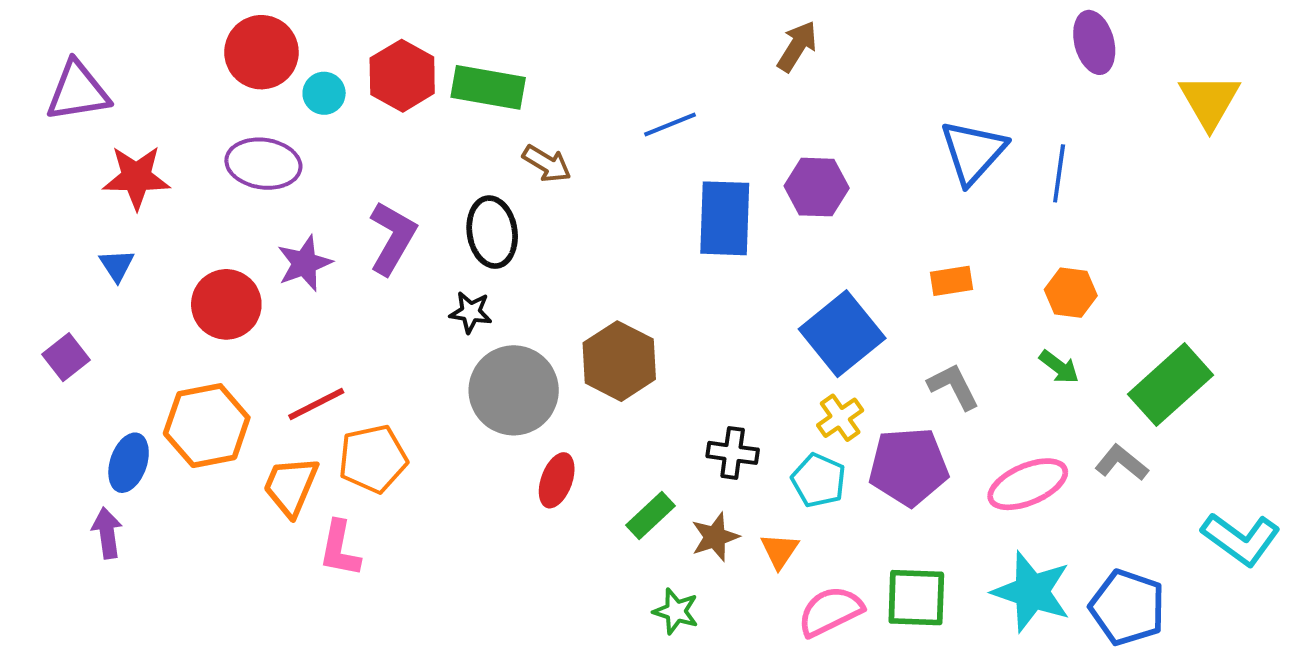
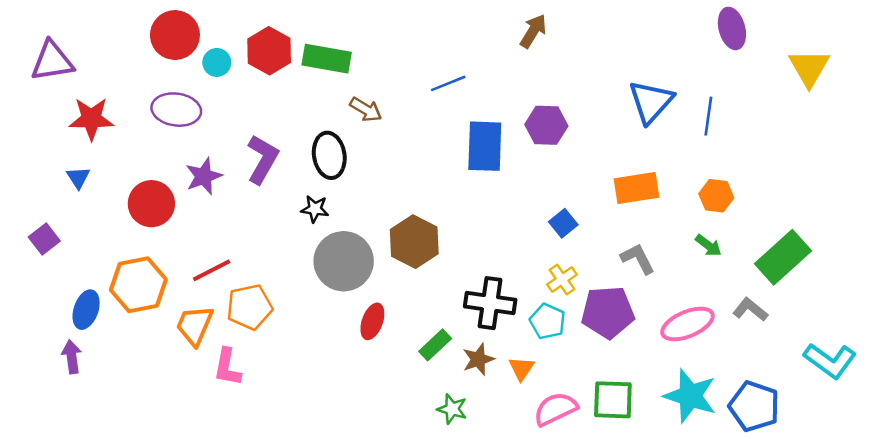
orange rectangle: (952, 281) -> (637, 188), size x1.6
blue square: (842, 334) -> (563, 223), size x0.5
black cross: (733, 453) -> (490, 303), size x1.5

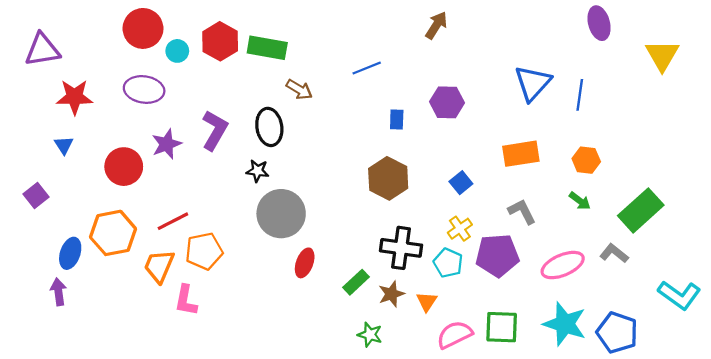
blue rectangle: (485, 146) -> (397, 119), size x0.5
brown hexagon: (414, 242) -> (388, 178), moved

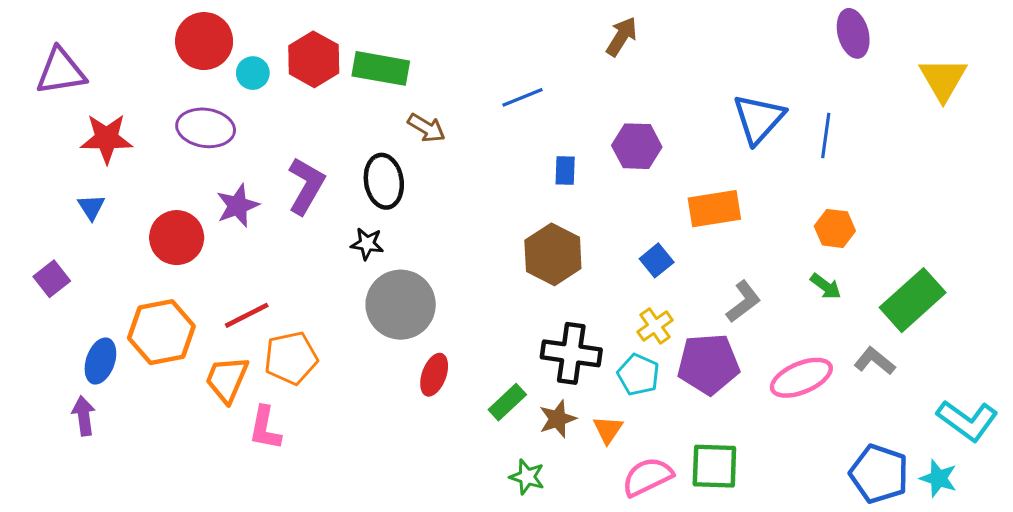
orange rectangle: (521, 154) -> (714, 209), moved
gray L-shape: (522, 212) -> (743, 302), turned 80
cyan star: (565, 324) -> (938, 478), moved, size x0.6

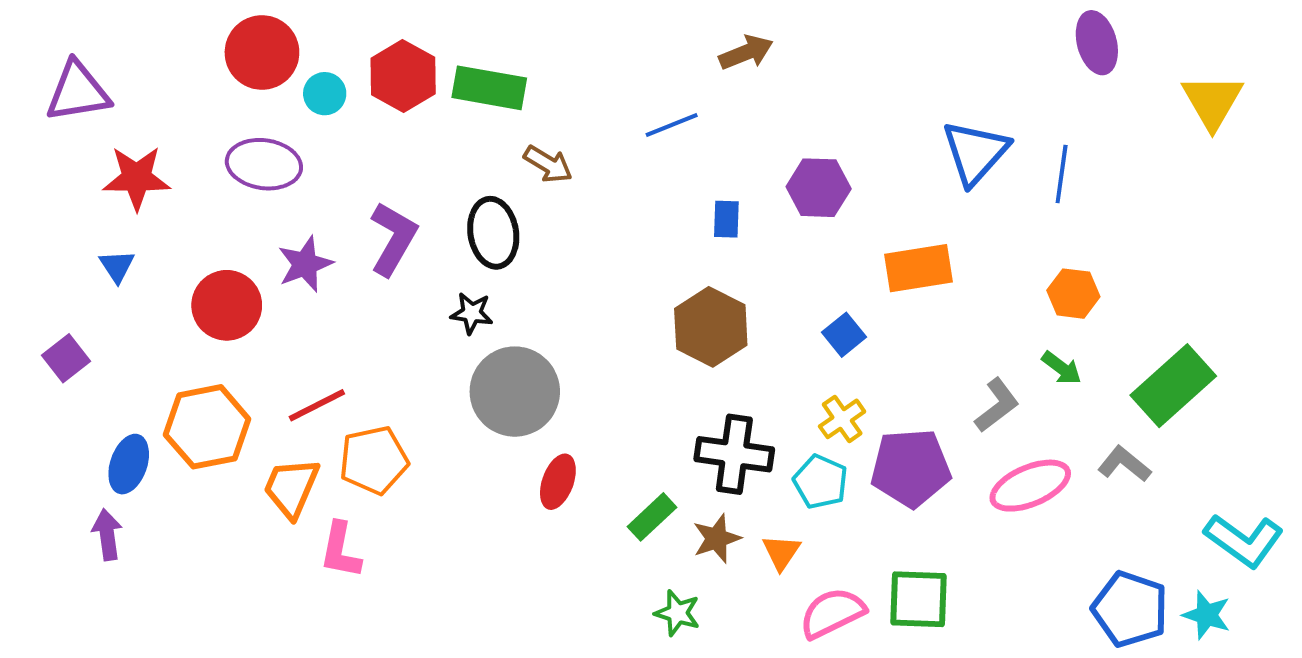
brown arrow: (622, 36) -> (746, 52), moved, turned 36
gray L-shape: (743, 302) -> (997, 405), moved

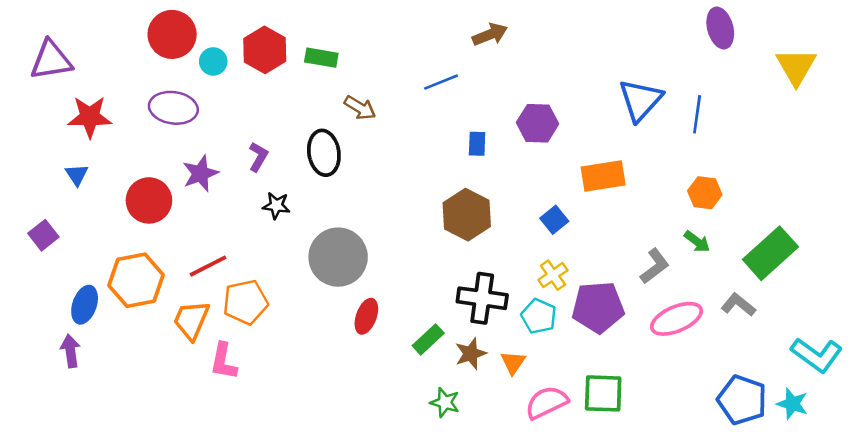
green rectangle: (489, 88) -> (321, 58), size x0.7
purple L-shape: (393, 239) -> (258, 157), size x0.6
black star: (472, 313) -> (276, 206), moved

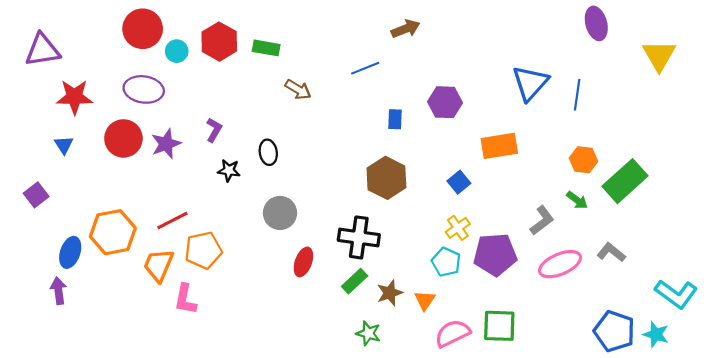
black ellipse: (324, 153) -> (268, 152), moved, size x0.7
red circle: (149, 200) -> (123, 138), moved
green rectangle: (770, 253) -> (625, 181), moved
gray circle: (338, 257) -> (280, 213), size x0.7
black cross: (482, 298) -> (359, 237), moved

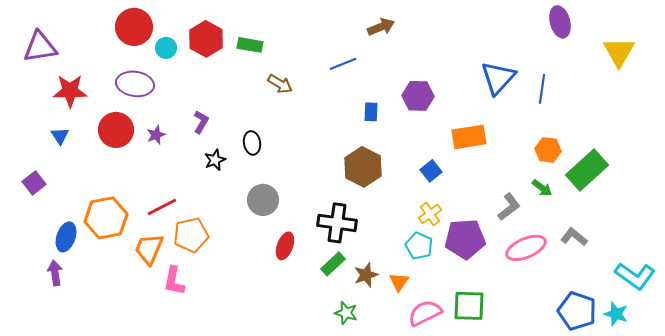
purple star: (166, 144) -> (156, 135), size x0.7
black star: (229, 170) -> (215, 160), turned -30

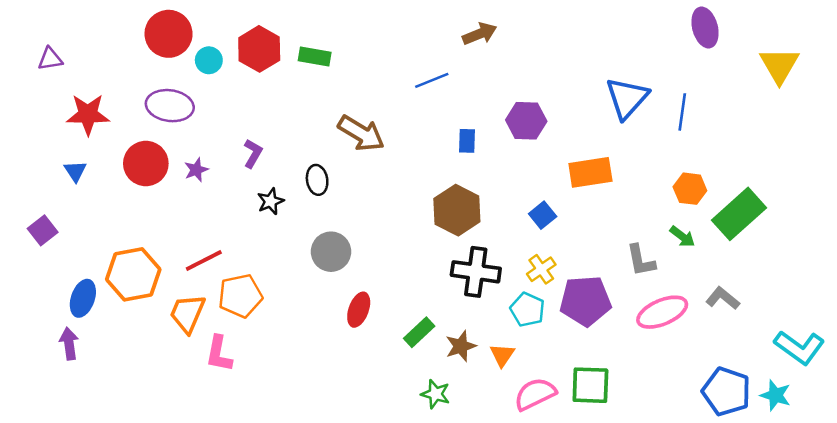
purple triangle: (40, 47) -> (50, 59), size x0.6
brown arrow: (280, 84) -> (361, 133), moved, size x1.5
gray L-shape: (509, 207) -> (641, 261), turned 116
black cross: (337, 223) -> (476, 272), moved

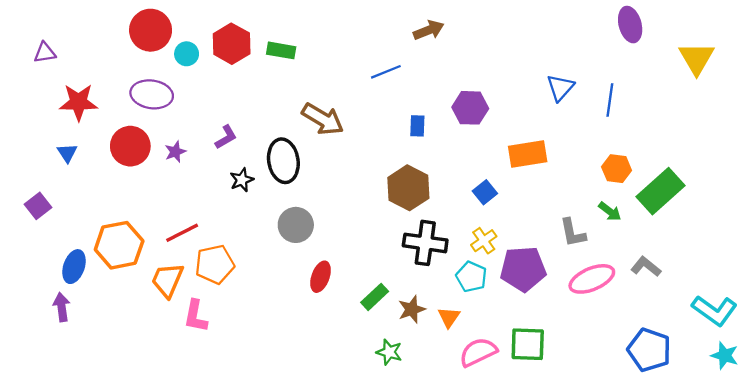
blue triangle: (627, 98) -> (560, 88), size x0.7
purple L-shape: (253, 153) -> (226, 137), turned 30
black ellipse: (317, 180) -> (283, 161), size x1.6
cyan star: (776, 395) -> (725, 356), moved

